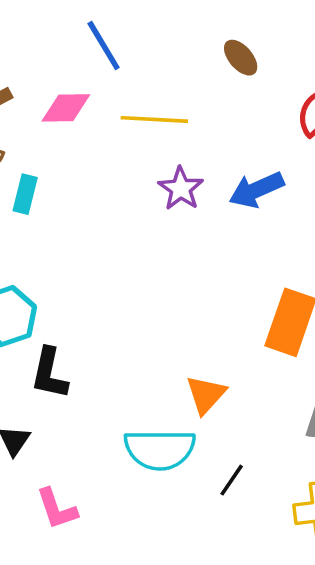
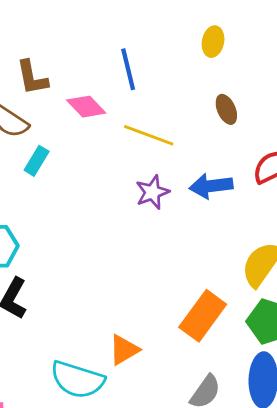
pink diamond: (66, 108) -> (86, 107), turned 30
blue arrow: (256, 190) -> (211, 186), moved

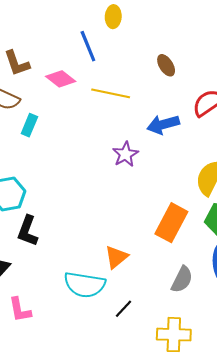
yellow ellipse: (213, 42) -> (113, 17), moved
purple star: (152, 192) -> (125, 154), moved

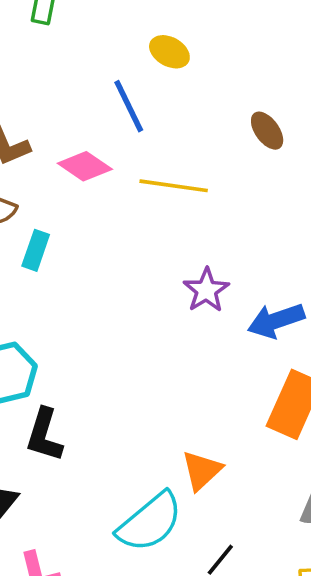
yellow ellipse: (113, 17) -> (169, 52), turned -60
blue arrow: (163, 124) -> (276, 321), moved
cyan semicircle: (85, 285) -> (150, 522), turned -45

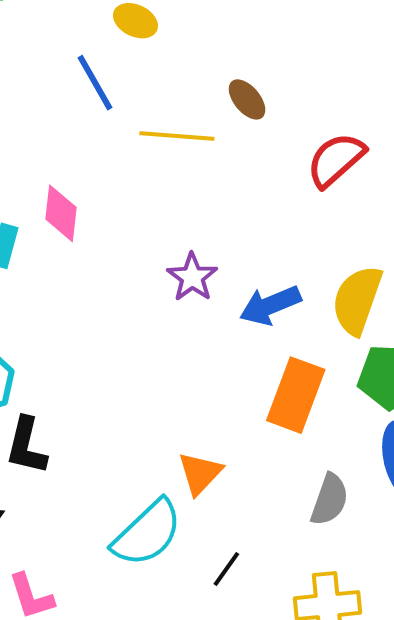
pink diamond: (85, 166) -> (61, 213), moved, turned 66
yellow line: (174, 186) -> (177, 136), moved

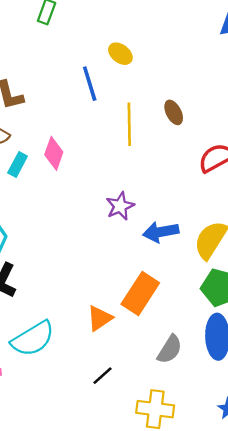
yellow line: (177, 136) -> (129, 124), turned 72
orange rectangle: (296, 395) -> (140, 293), moved
cyan semicircle: (147, 533) -> (33, 339), moved

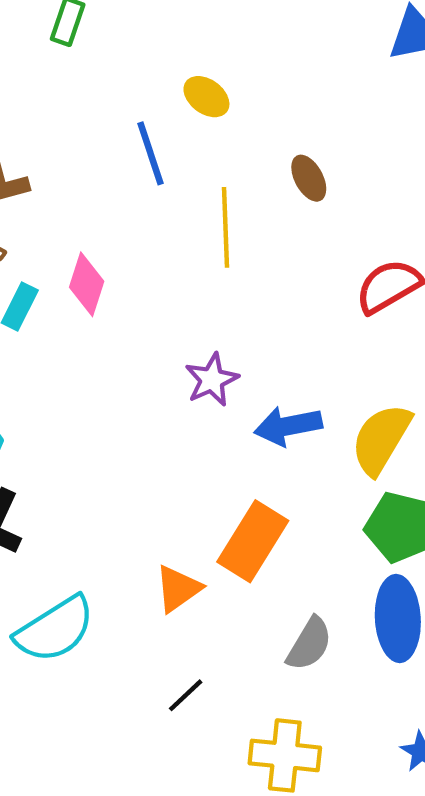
brown ellipse: (174, 112) -> (309, 178), moved

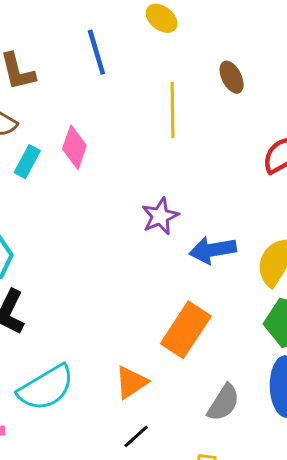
blue line: (150, 153) -> (96, 52), moved
orange triangle: (178, 589) -> (131, 382), moved

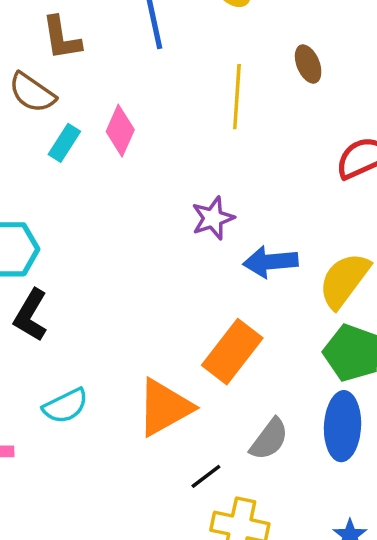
orange triangle: (131, 382) -> (164, 407), size x1.5
cyan semicircle: (46, 388) -> (65, 406), size x0.7
black line: (136, 436) -> (206, 476), moved

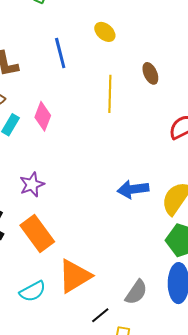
purple star: (213, 218) -> (32, 185), moved
orange rectangle: (232, 352) -> (37, 233), moved, turned -72
cyan semicircle: (65, 406) -> (33, 291), moved

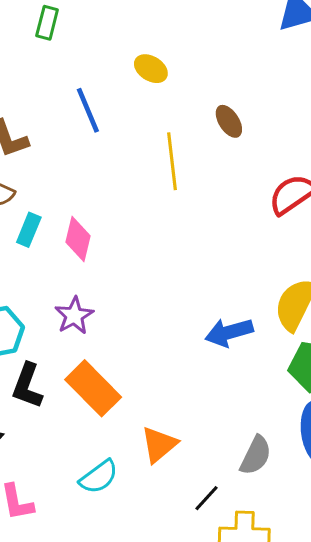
pink diamond: (43, 116) -> (78, 239), moved
blue arrow: (133, 189) -> (229, 332), moved
orange triangle: (75, 276) -> (159, 445), size x0.7

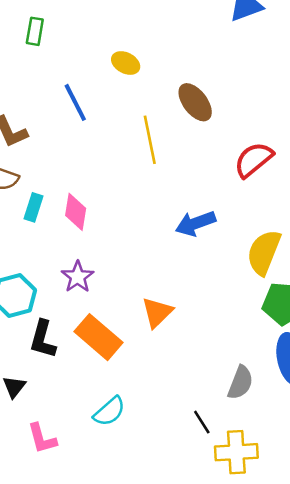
brown ellipse: (229, 121) -> (195, 102), size x1.4
blue arrow: (229, 332) -> (195, 223), moved
orange triangle: (159, 445) -> (157, 312), moved
black line: (206, 498) -> (202, 422), turned -70

